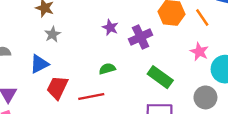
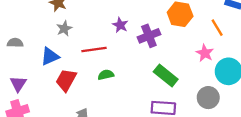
orange line: (202, 17) -> (217, 28), moved
green semicircle: (107, 69) -> (106, 75), moved
red line: (91, 97) -> (94, 50), moved

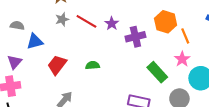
orange line: (217, 28) -> (185, 36), moved
red line: (94, 50) -> (86, 21), moved, turned 30
blue triangle: (50, 56) -> (35, 42), moved
green rectangle: (166, 76) -> (157, 72), moved

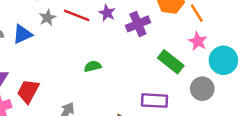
blue triangle: (35, 42) -> (22, 34), moved
red trapezoid: (57, 65) -> (28, 91), moved

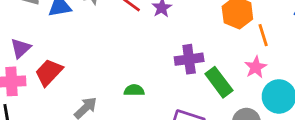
purple cross: (138, 24) -> (189, 59), moved
green semicircle: (93, 66) -> (134, 90), moved

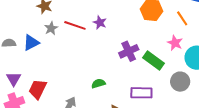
orange line: (263, 35) -> (182, 18), moved

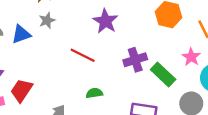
purple star: (100, 22) -> (105, 21), size x1.5
red line: (75, 25) -> (83, 55), moved

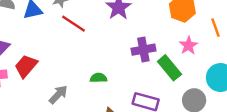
red line: (83, 55) -> (74, 24), moved
pink star: (191, 57) -> (188, 45), moved

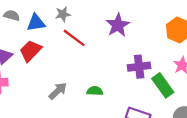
red trapezoid: (26, 66) -> (30, 51), moved
gray arrow: (58, 94) -> (58, 91), moved

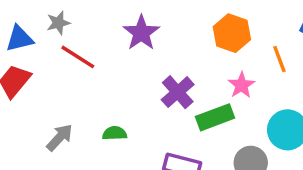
purple cross: (139, 67) -> (178, 92), turned -30
green rectangle: (163, 85) -> (215, 117), turned -70

